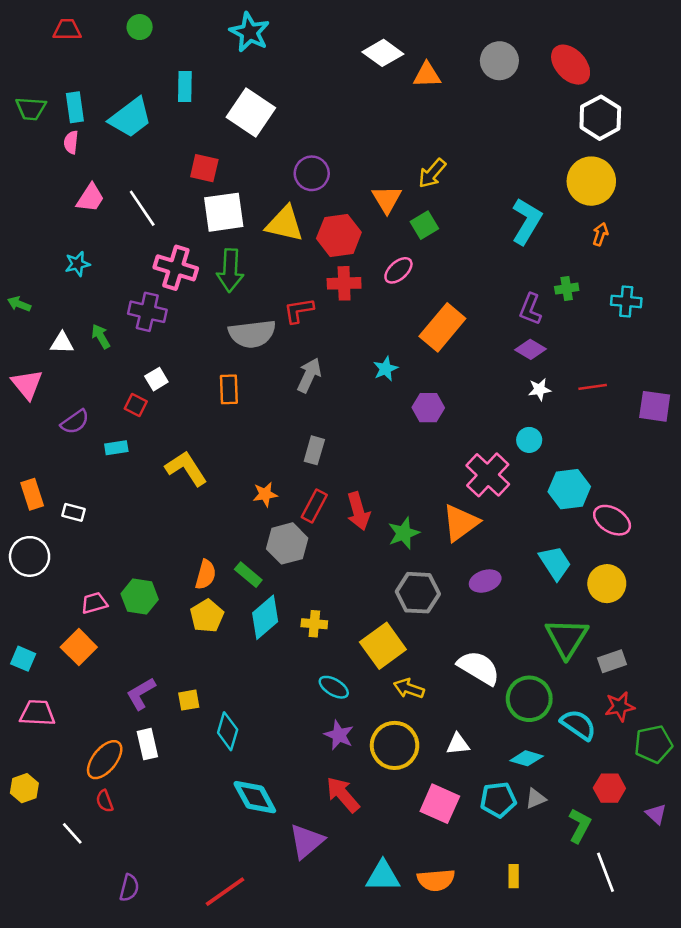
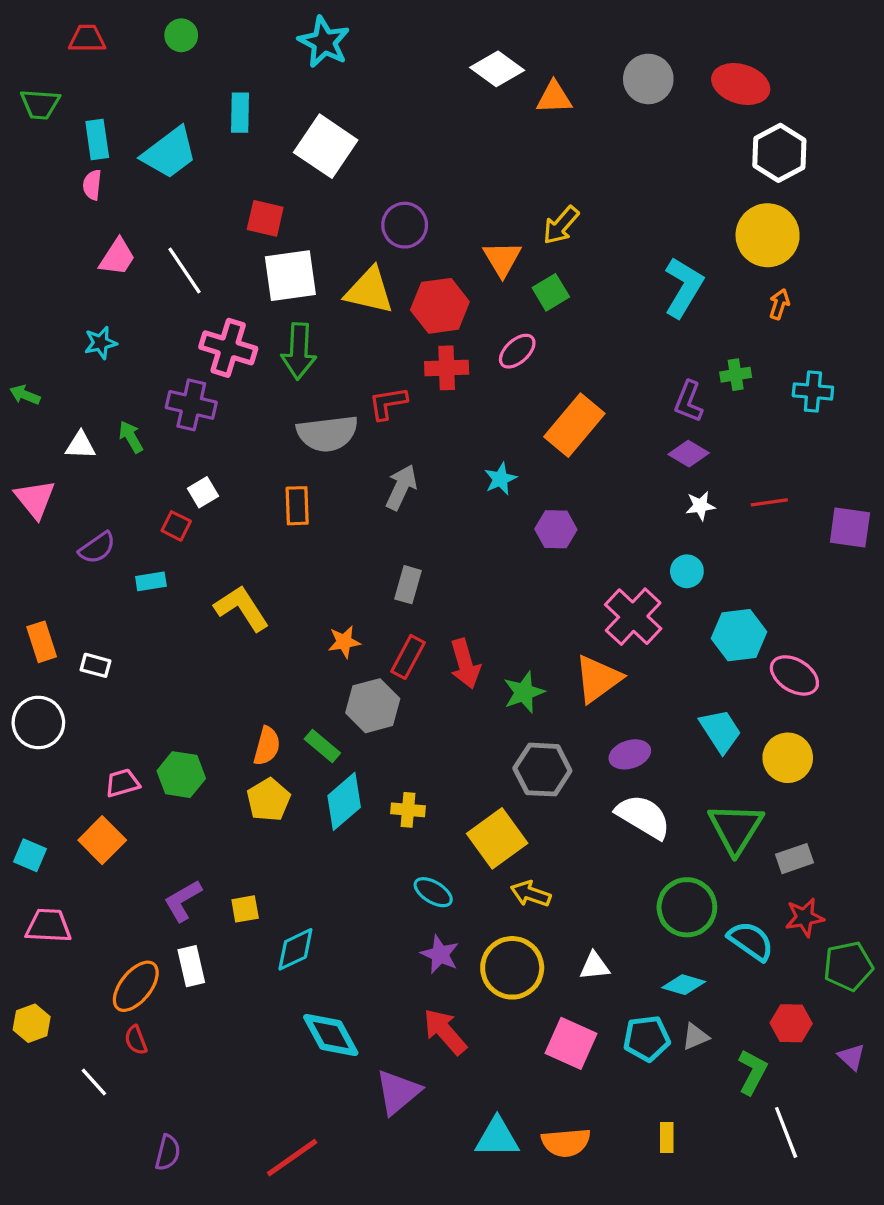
red ellipse: (571, 65) -> (741, 84), turned -30
green trapezoid: (31, 109) -> (40, 104), moved
white semicircle: (479, 668) -> (643, 817), moved
cyan diamond: (228, 731) -> (295, 949), turned 48

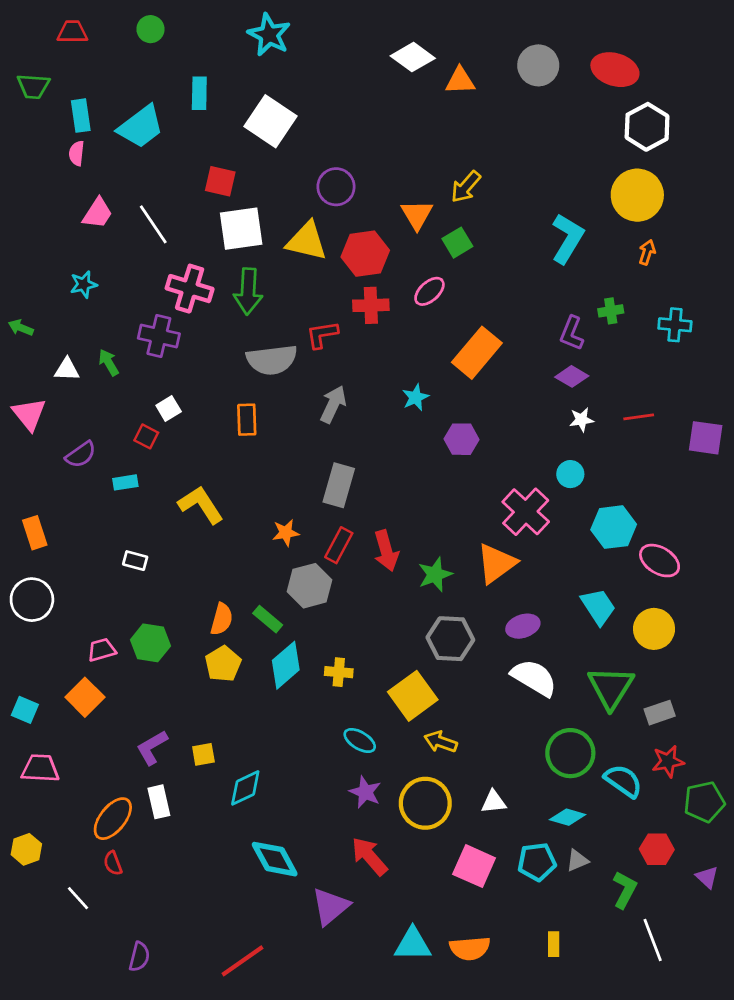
gray rectangle: (408, 585) -> (339, 485), size x1.4
white rectangle: (95, 665) -> (135, 561), moved

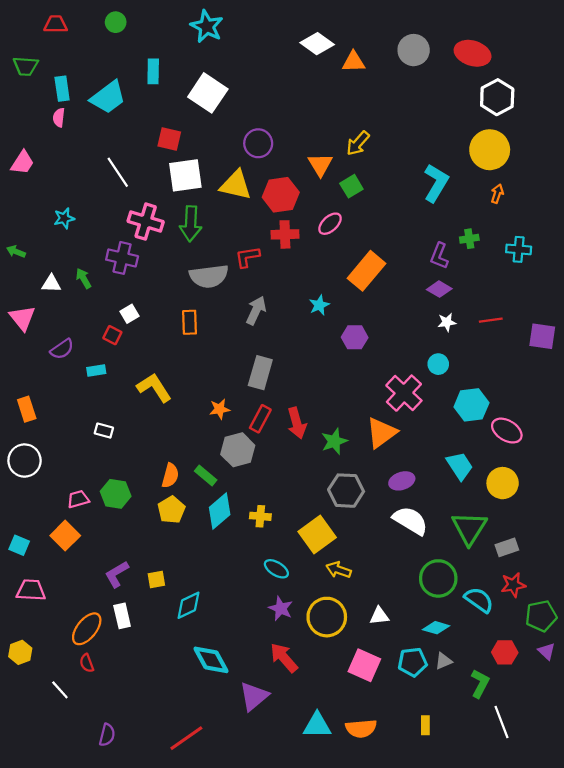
pink trapezoid: (97, 213) -> (22, 163), moved
purple triangle: (707, 877) -> (546, 651), moved

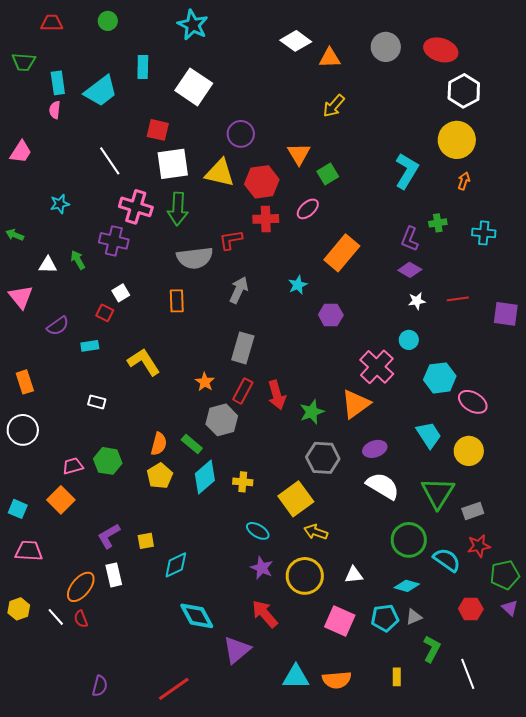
yellow arrow: (358, 143) -> (334, 106), moved
orange star: (220, 409) -> (205, 382), turned -30
green L-shape: (480, 683) -> (432, 649), moved
white line: (60, 690) -> (56, 617), moved

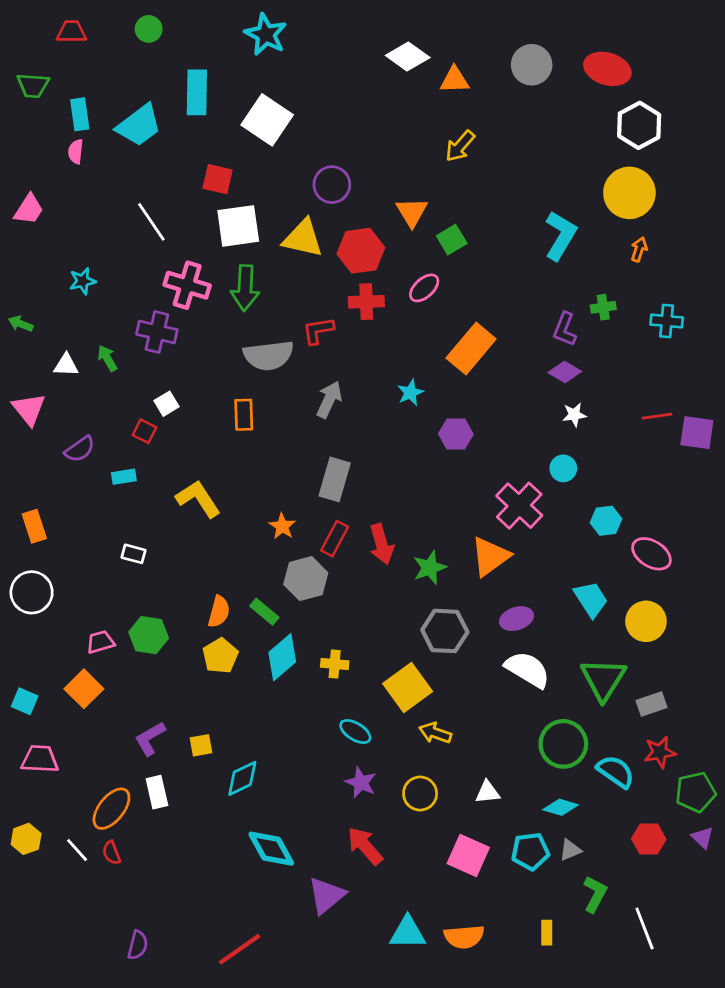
cyan rectangle: (143, 67) -> (197, 92), size x1.4
red line: (458, 299) -> (657, 416), moved
cyan hexagon: (440, 378) -> (606, 521), size x0.7
yellow circle: (305, 576) -> (420, 794), size x0.7

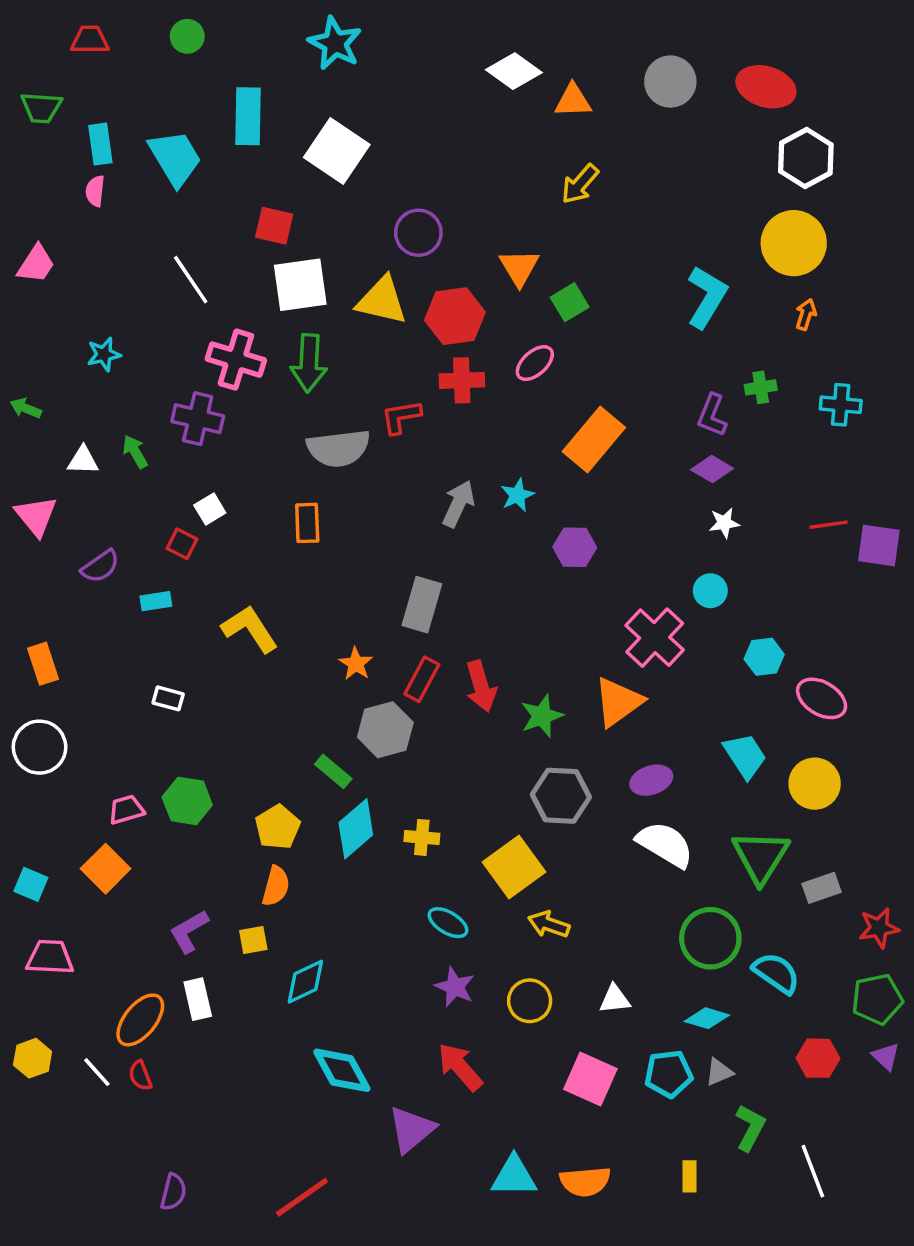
cyan trapezoid: (139, 125) -> (175, 158), turned -84
gray arrow: (329, 400) -> (458, 504), moved
orange semicircle: (219, 612) -> (276, 886), moved
red star: (660, 752) -> (879, 928), moved

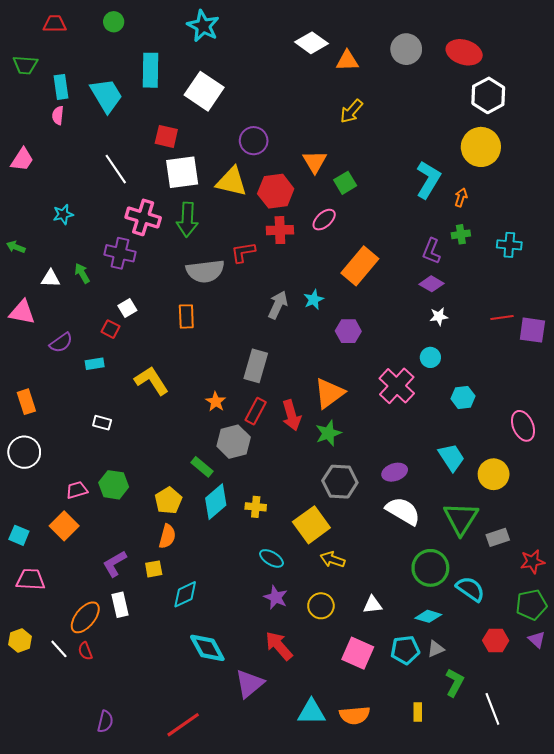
orange arrow: (806, 314) -> (461, 197), moved
pink triangle: (36, 516) -> (22, 312), turned -40
pink ellipse: (822, 698) -> (523, 426), moved, turned 36
orange triangle: (618, 702) -> (329, 393), moved

